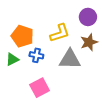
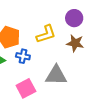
brown star: (89, 42) -> (75, 43), turned 30
gray triangle: (70, 59) -> (56, 75), moved

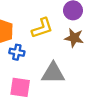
pink square: (26, 88) -> (20, 87), turned 36

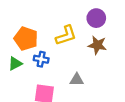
gray triangle: (53, 73) -> (77, 80), size x0.6

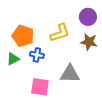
gray triangle: (77, 80) -> (70, 74), size x1.5

